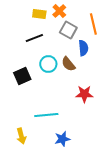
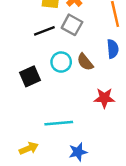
gray square: (68, 30) -> (72, 25), moved
blue semicircle: (83, 48) -> (113, 49), moved
yellow arrow: (21, 136) -> (29, 148), turned -98

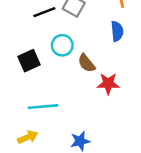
brown semicircle: (85, 62) -> (86, 63), moved
cyan line: (59, 123) -> (43, 107), moved

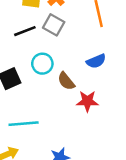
blue semicircle: (117, 31) -> (96, 61), moved, turned 72

